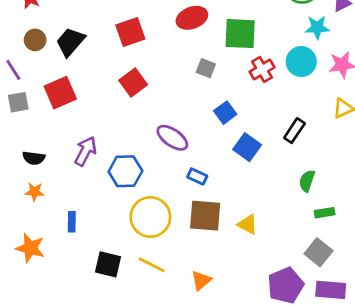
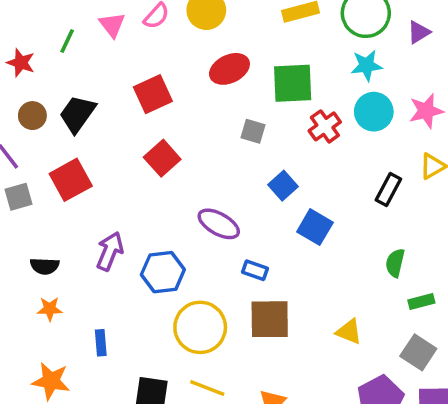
cyan star: (317, 27) -> (367, 65), moved
black rectangle: (294, 131) -> (388, 190), moved
yellow triangle: (248, 224) -> (349, 332), moved

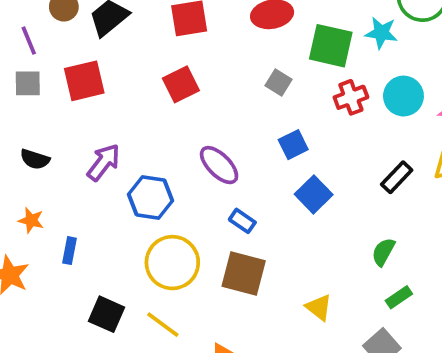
cyan star: (367, 65) -> (381, 33), moved
green rectangle: (421, 301) -> (399, 297), turned -35
orange star: (50, 309) -> (31, 220), moved

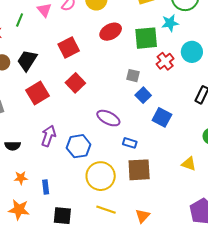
red square: (84, 81) -> (37, 93), moved
gray square: (278, 83) -> (133, 76), moved
yellow triangle: (319, 307) -> (189, 164), moved
black square: (107, 314) -> (62, 216), moved

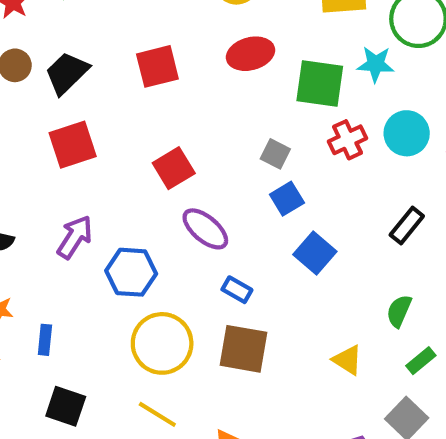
red square: (75, 83) -> (174, 168), moved

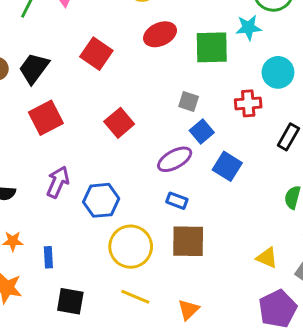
red square: (157, 66) -> (96, 54), turned -32
red cross: (347, 140) -> (248, 103), moved, turned 30
purple ellipse: (205, 229) -> (175, 159), moved, turned -60
yellow triangle: (348, 360) -> (267, 258), moved

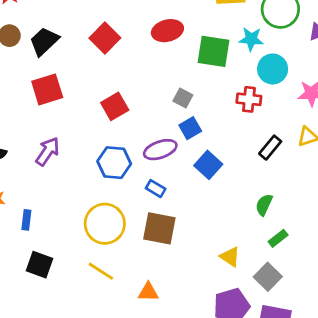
cyan circle: (278, 72) -> (273, 69), moved
red cross: (248, 103) -> (249, 99), moved
blue hexagon: (101, 200) -> (114, 163), moved
orange triangle: (189, 310) -> (148, 292), turned 35

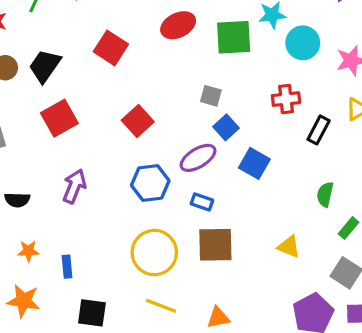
red cross: (249, 99) -> (286, 99), moved
yellow triangle: (230, 257) -> (289, 247), moved

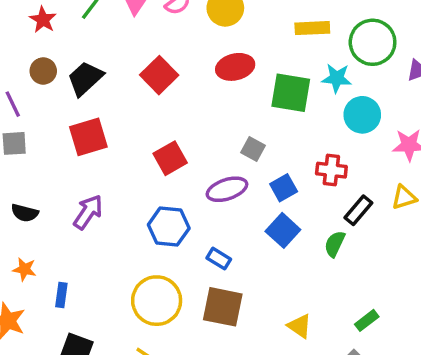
blue square: (226, 127) -> (284, 188), moved
purple ellipse: (198, 158) -> (227, 189), moved
green semicircle: (325, 194) -> (335, 244), moved

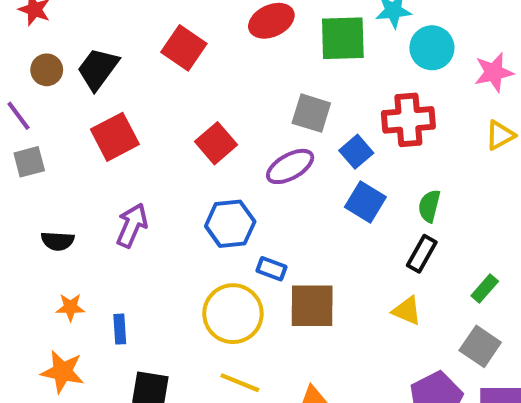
gray square: (253, 149) -> (311, 113), size x1.4
red cross: (331, 170) -> (408, 120), size x1.4
black rectangle: (358, 210) -> (422, 254), moved
blue rectangle: (219, 259) -> (272, 269), moved

